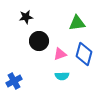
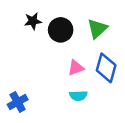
green triangle: (77, 23) -> (97, 29), turned -36
black circle: (39, 41) -> (61, 30), moved

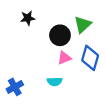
black circle: (61, 30) -> (60, 35), moved
cyan semicircle: (78, 96) -> (55, 82), moved

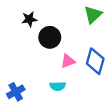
green triangle: (83, 25) -> (93, 15), moved
black circle: (60, 35) -> (50, 37), moved

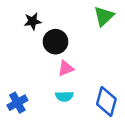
pink triangle: (68, 61) -> (66, 68), moved
blue diamond: (95, 61) -> (106, 101), moved

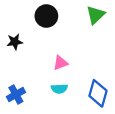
black star: (33, 21) -> (15, 42), moved
black circle: (56, 42) -> (46, 16), moved

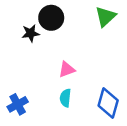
black star: (15, 42) -> (31, 33), moved
cyan semicircle: (59, 89) -> (65, 98), turned 98

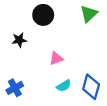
black star: (31, 33) -> (19, 40), moved
cyan semicircle: (65, 98) -> (64, 86), moved, turned -128

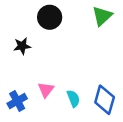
pink triangle: (56, 58) -> (46, 90), moved, turned -32
cyan semicircle: (64, 86) -> (73, 98), turned -80

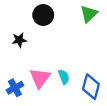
pink triangle: (46, 90) -> (40, 78), size x1.5
cyan semicircle: (73, 98) -> (64, 77), moved

